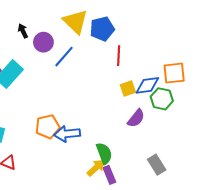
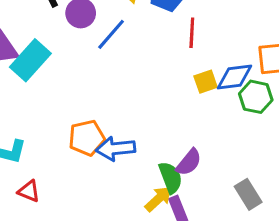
purple semicircle: (136, 118) -> (189, 162), moved

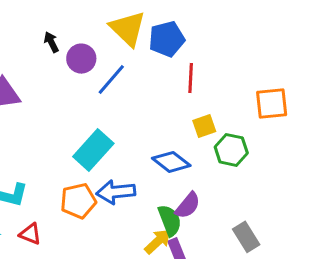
cyan rectangle: (30, 60) -> (93, 150), moved
blue diamond: (234, 77) -> (171, 162), moved, turned 45
green hexagon: (256, 97) -> (231, 150), moved
orange pentagon: (87, 138) -> (78, 201), moved

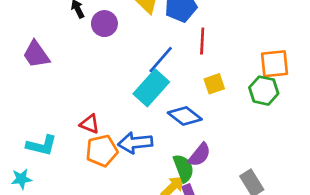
blue line: (111, 80) -> (161, 60), moved
cyan rectangle: (93, 150) -> (151, 88), moved
green hexagon: (231, 150) -> (264, 91), moved
red triangle: (30, 234) -> (90, 124), moved

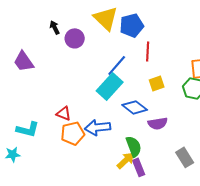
purple semicircle: (200, 155) -> (158, 123), moved, turned 42

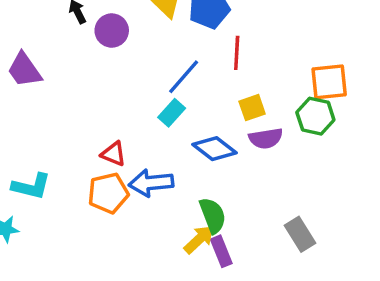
cyan rectangle: (110, 86) -> (172, 113), size x0.6
red triangle: (64, 113) -> (113, 154), moved
purple semicircle: (158, 123) -> (266, 138), moved

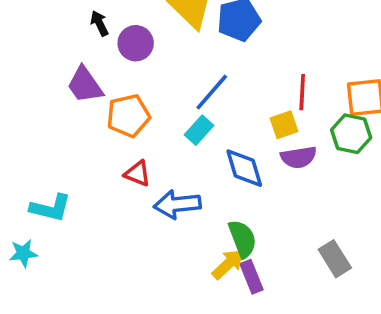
red line: (237, 53) -> (302, 92), moved
purple trapezoid: (24, 70) -> (85, 85), moved
blue diamond: (214, 149) -> (244, 168), turned 36
orange pentagon: (108, 193) -> (128, 116), moved

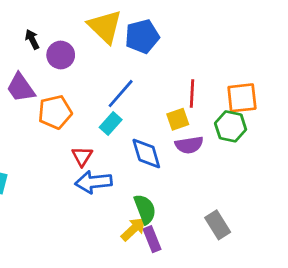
red triangle: (137, 174) -> (82, 156), moved, turned 40

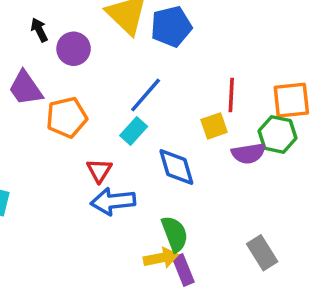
purple semicircle: (189, 145) -> (248, 153), moved
yellow arrow: (133, 229) -> (161, 258), turned 32

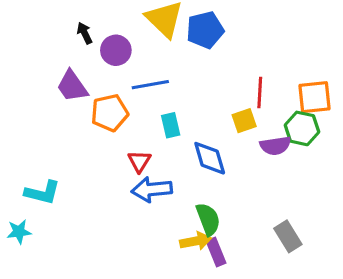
blue line: (146, 95) -> (150, 85), moved, turned 39
cyan rectangle: (134, 131) -> (171, 125), turned -55

